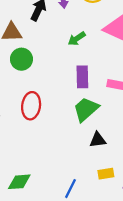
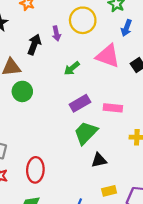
purple rectangle: (82, 77) -> (80, 103), turned 66
red ellipse: (31, 106) -> (35, 170), moved

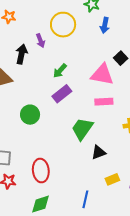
pink triangle: (108, 56) -> (102, 75), moved
green circle: (22, 91) -> (30, 115), moved
purple rectangle: (80, 103) -> (62, 94), moved

